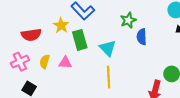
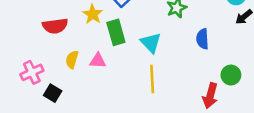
blue semicircle: (142, 37) -> (202, 39), moved
pink cross: (20, 62) -> (32, 72), moved

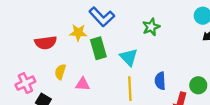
yellow star: (93, 14) -> (78, 33), turned -30
blue semicircle: (202, 39) -> (160, 81), moved
pink triangle: (98, 61) -> (83, 84), moved

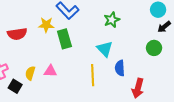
cyan triangle: (129, 57) -> (105, 49), moved
yellow semicircle: (60, 72) -> (30, 73), moved
green circle: (198, 85) -> (154, 48), moved

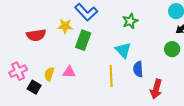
green rectangle: (64, 39) -> (83, 40), turned 36

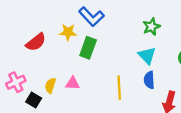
green star: (130, 21) -> (151, 27), moved
red semicircle: (36, 35) -> (36, 42), turned -30
cyan triangle: (123, 50) -> (147, 56), moved

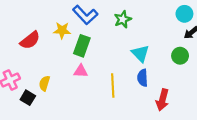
green star: (151, 27) -> (123, 19), moved
pink triangle: (73, 83) -> (81, 71), moved

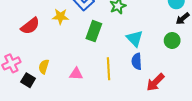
green rectangle: (82, 46) -> (94, 31), moved
pink triangle: (81, 71) -> (76, 74), moved
red arrow: (162, 100) -> (155, 82), turned 30

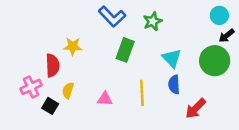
yellow star: (60, 16) -> (73, 46), moved
red semicircle: (30, 26) -> (52, 65), moved, turned -54
green circle: (172, 40) -> (215, 61), size x1.6

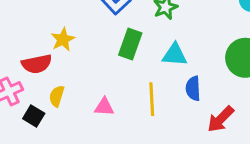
yellow star: (73, 46) -> (63, 39), turned -30
cyan triangle: (172, 58) -> (175, 55), moved, turned -42
red semicircle: (52, 65) -> (37, 64), turned 80

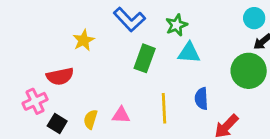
yellow star: (63, 39) -> (84, 40), moved
cyan triangle: (175, 55) -> (189, 53), moved
yellow semicircle: (57, 96) -> (91, 119), moved

